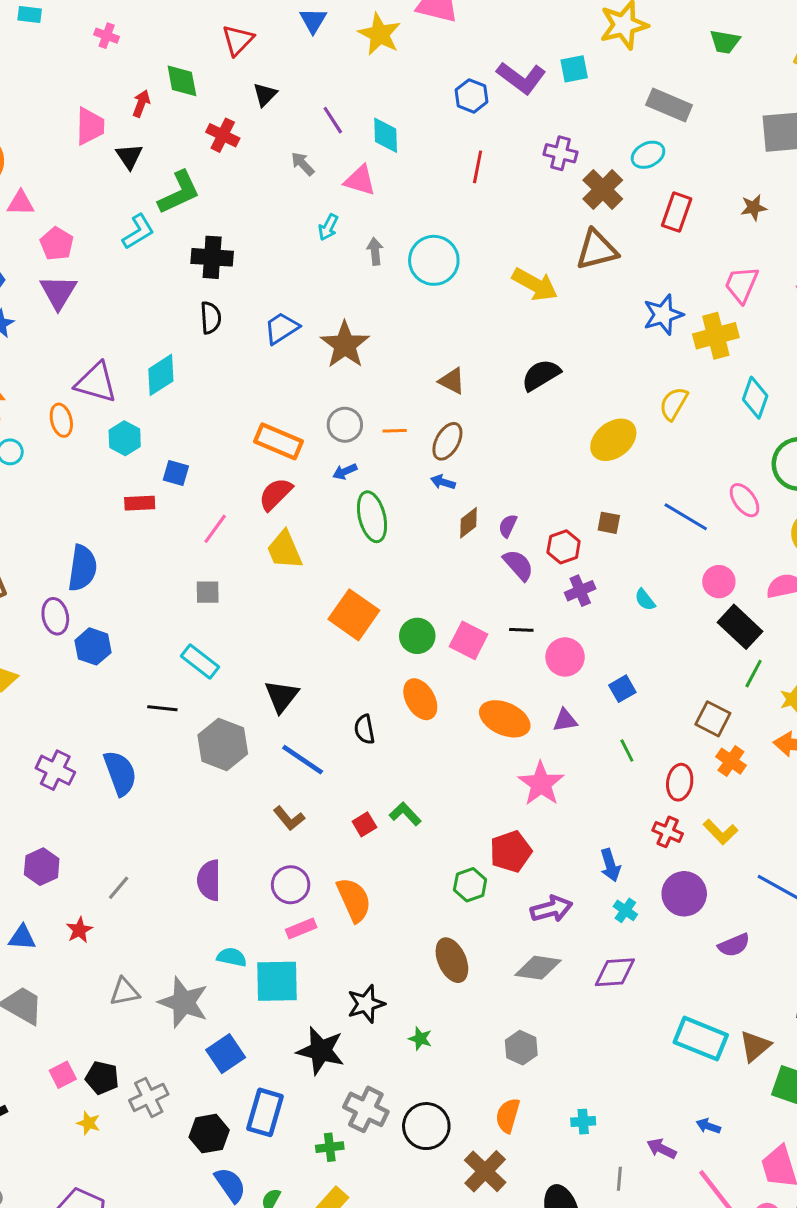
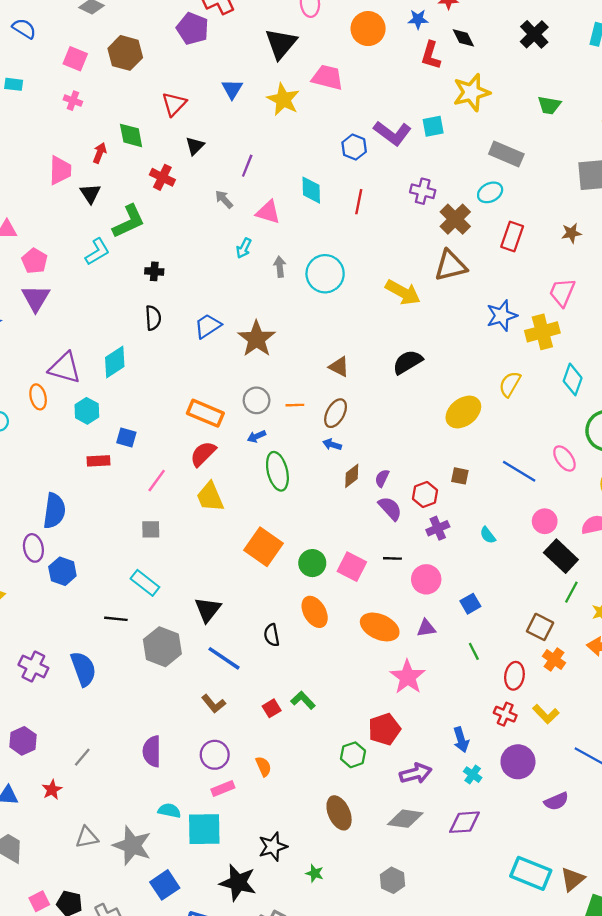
purple line: (333, 120) -> (247, 166), turned 55
cyan diamond: (386, 135) -> (311, 190), moved
black cross: (212, 257) -> (154, 271), size x0.6
orange semicircle: (354, 900) -> (263, 766), size x0.6

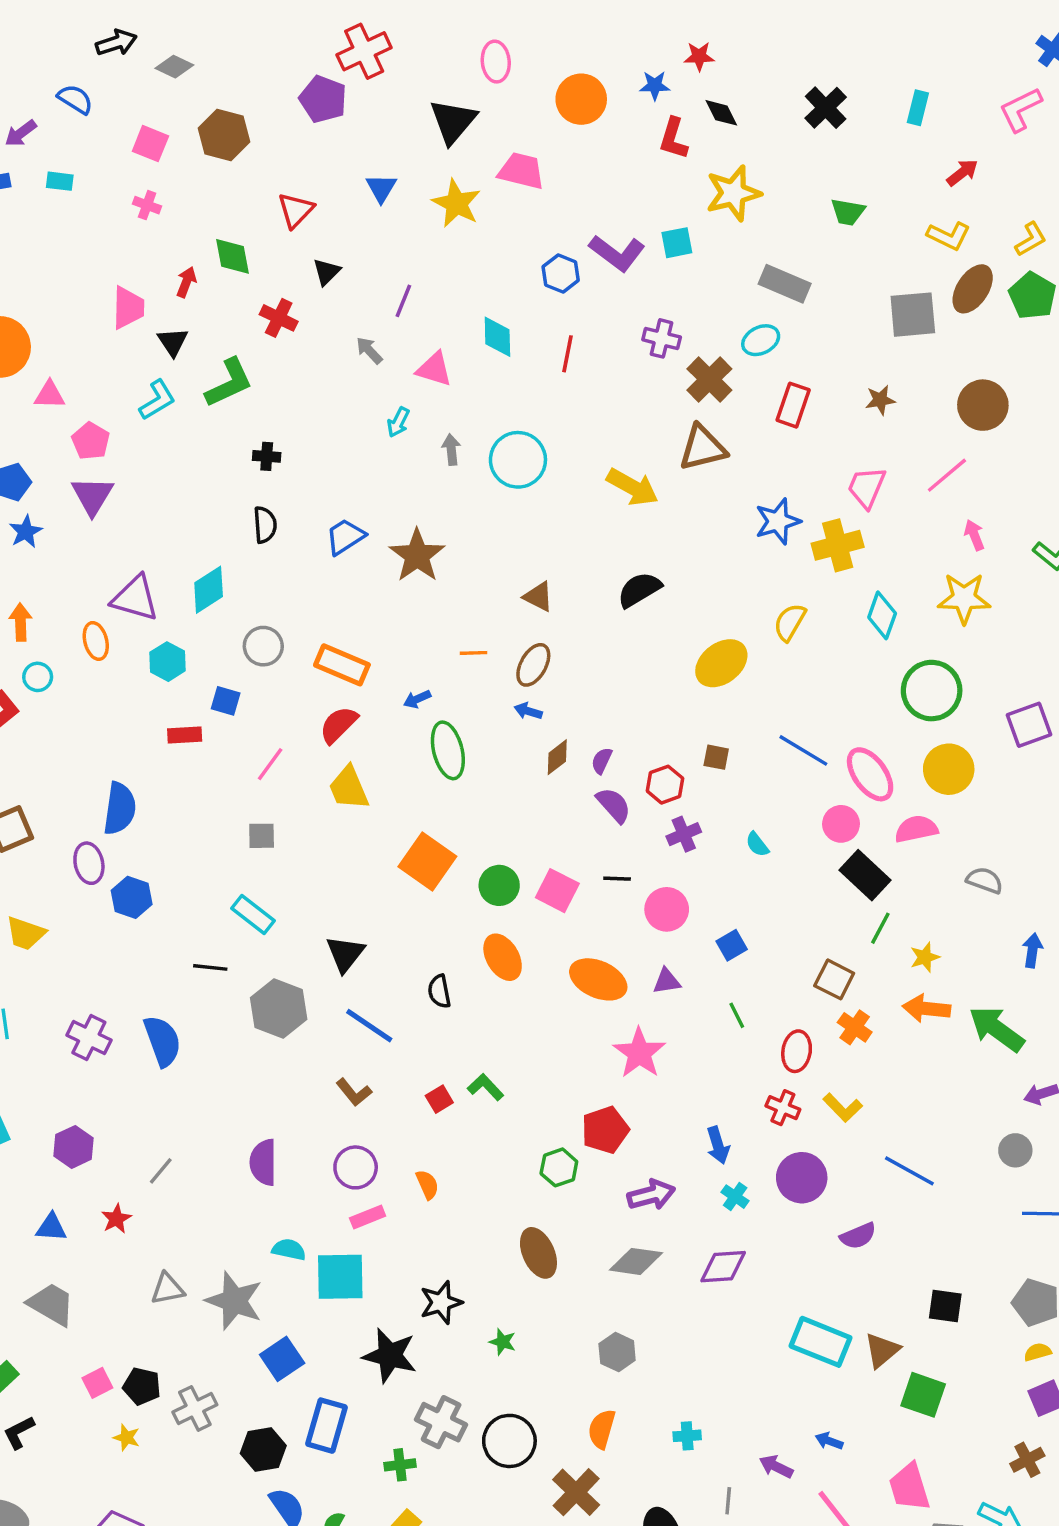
cyan L-shape: (97, 252) -> (157, 400), moved
gray circle: (257, 400) -> (263, 646), moved
pink ellipse: (564, 458) -> (870, 774), moved, size x1.4

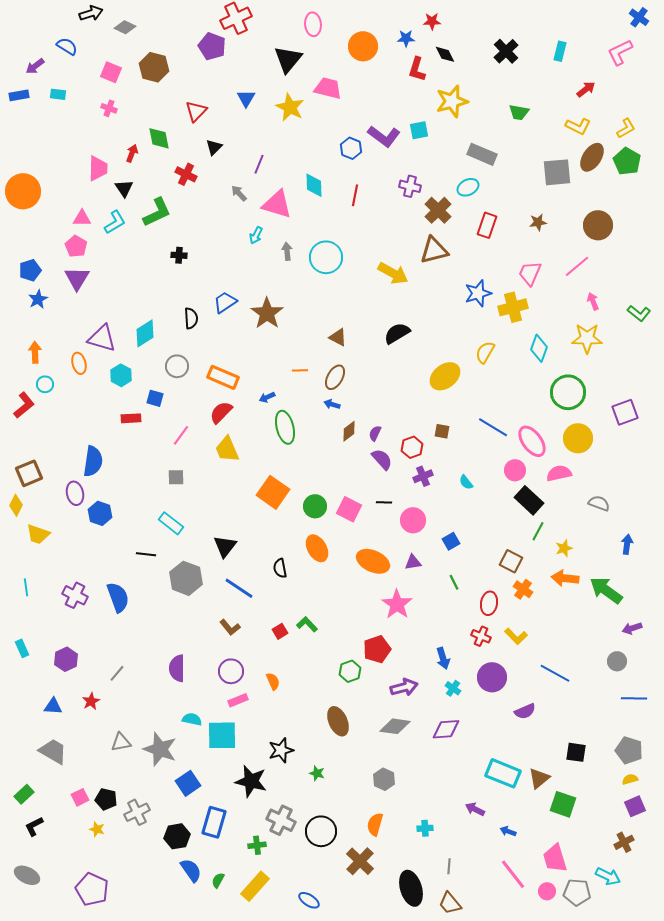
pink triangle: (434, 369) -> (277, 204), size x1.4
pink triangle: (50, 395) -> (82, 218), moved
black semicircle: (265, 525) -> (191, 318), moved
purple arrow: (776, 1467) -> (475, 809), moved

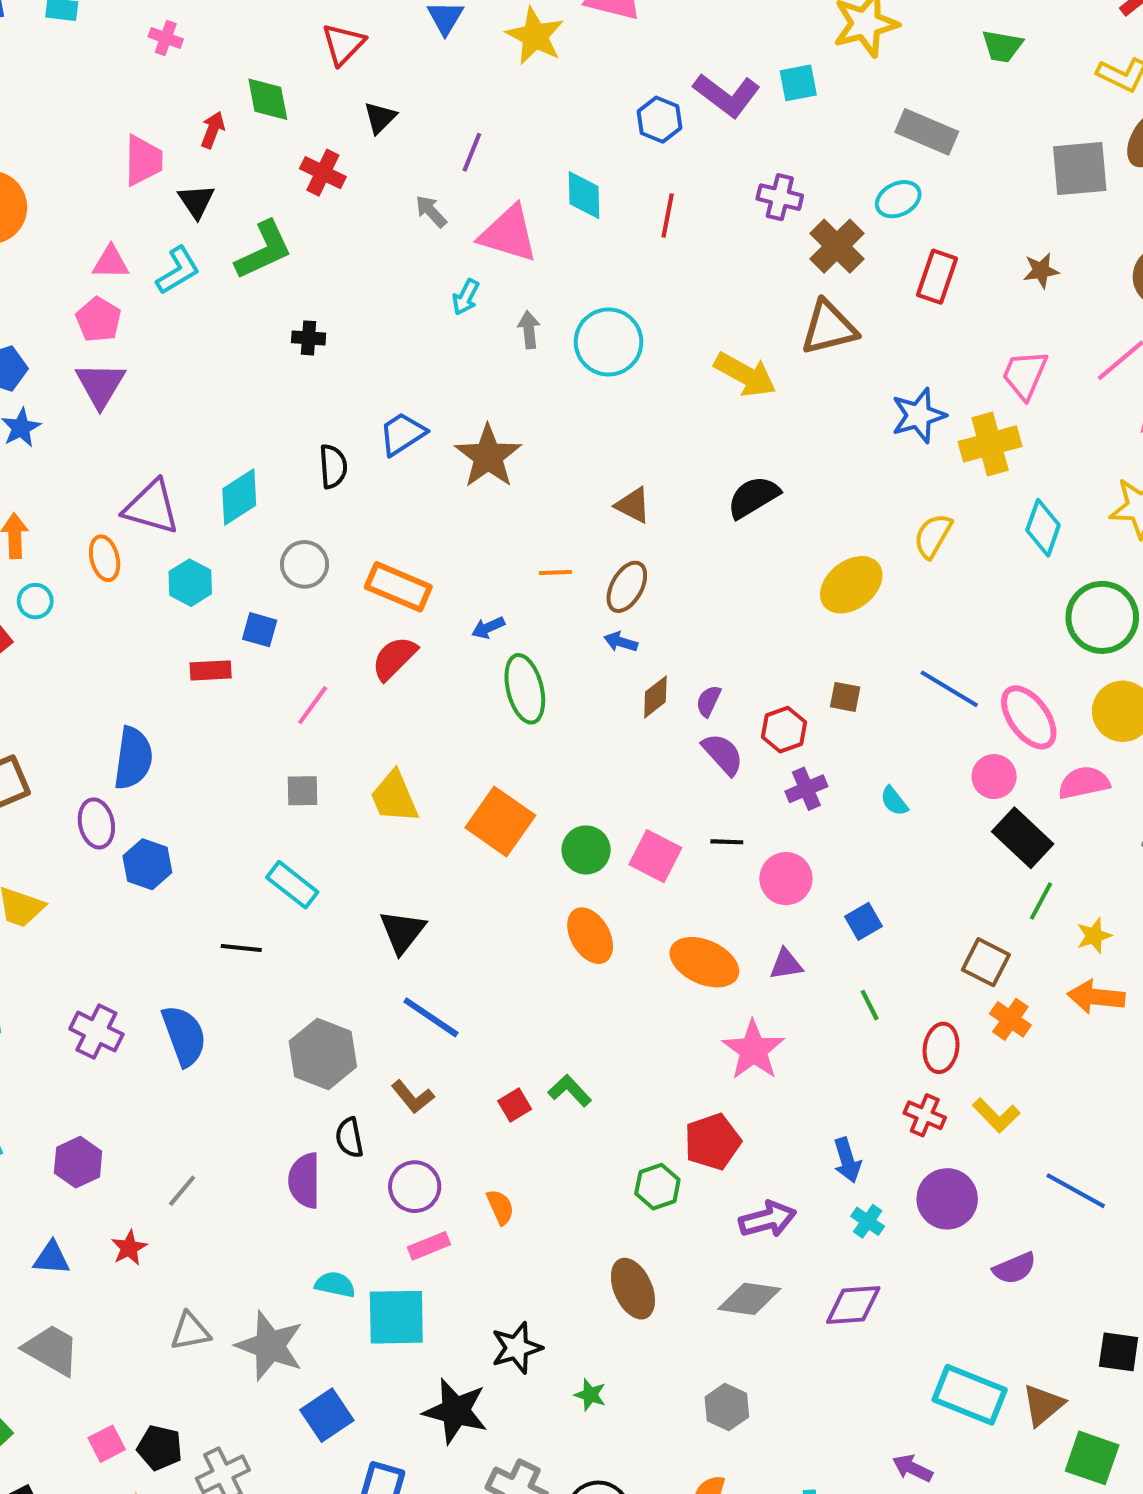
yellow trapezoid: (227, 449) -> (394, 797), moved
black semicircle: (280, 568) -> (349, 1138), moved
gray hexagon: (186, 578) -> (323, 1054), moved

